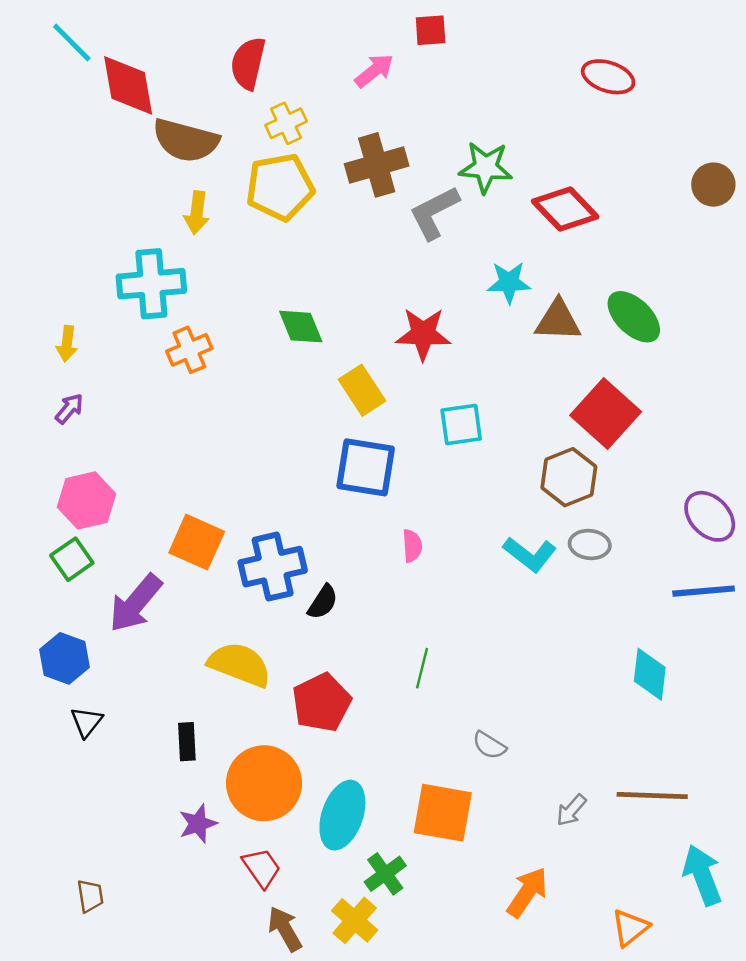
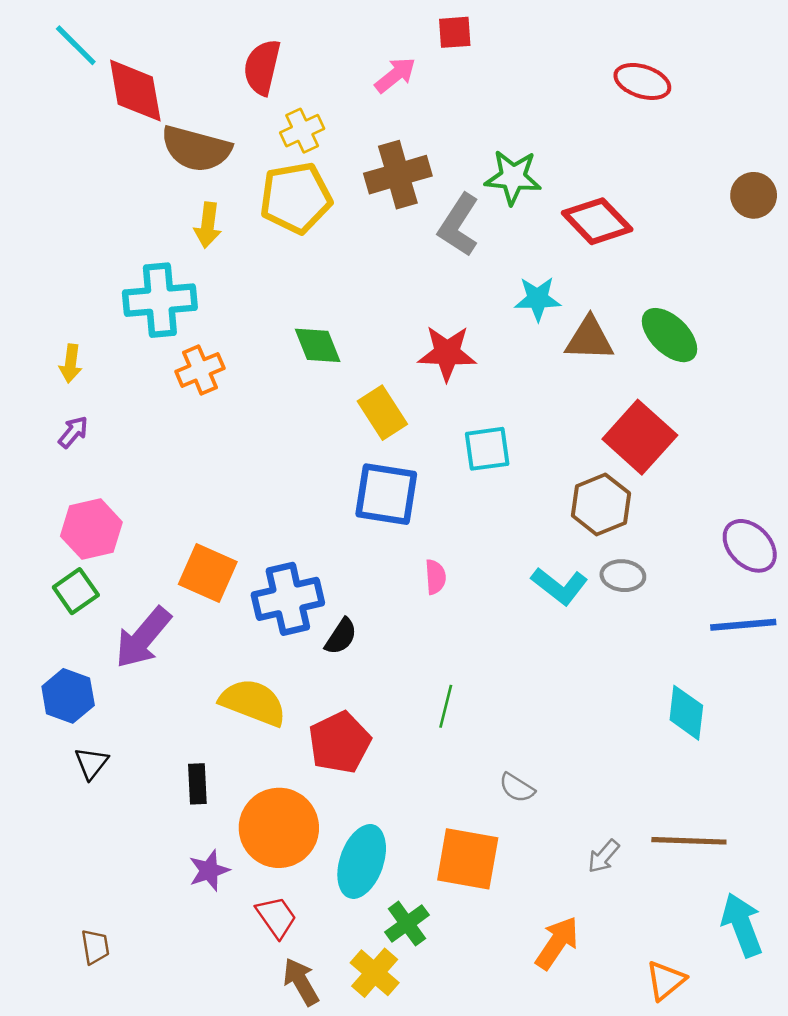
gray L-shape: (434, 213) -> (459, 225), turned -30

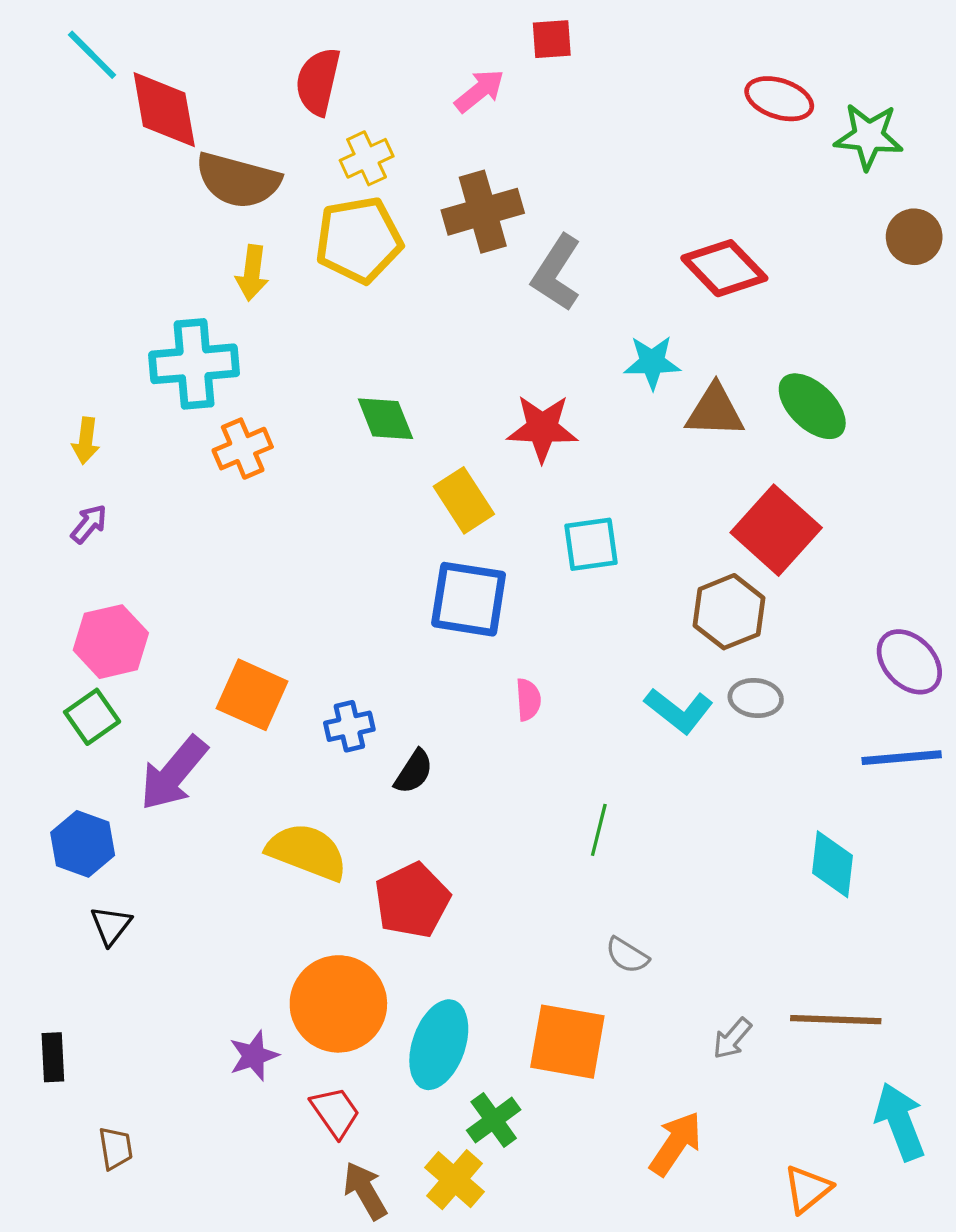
green star: (513, 177) -> (869, 136), moved
blue cross: (288, 599) -> (349, 726), size x0.6
green line: (446, 706) -> (599, 830), moved
black rectangle: (197, 784) -> (53, 1057), moved

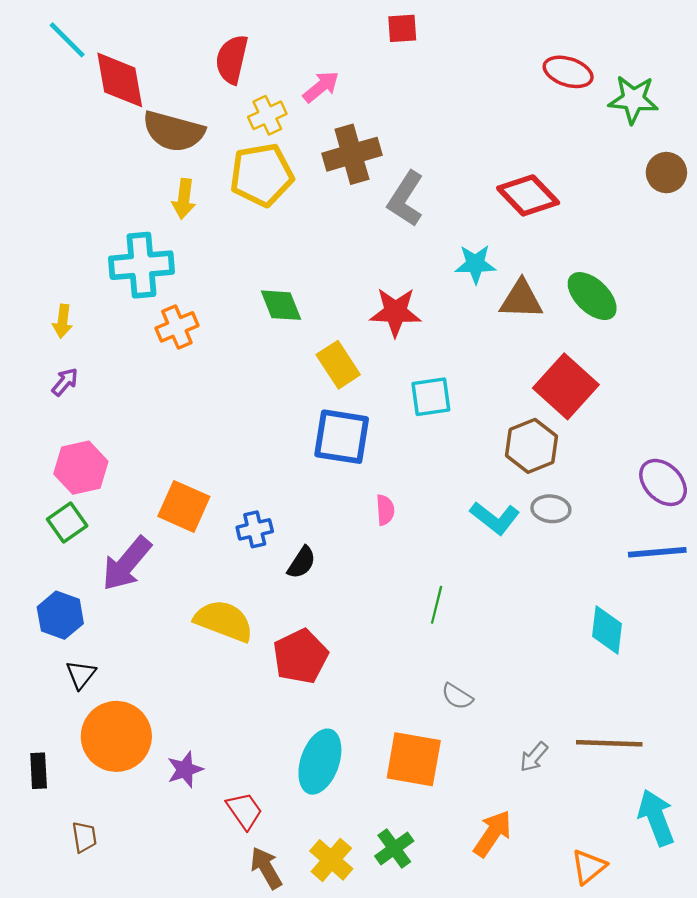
pink arrow: (480, 91) -> (321, 87), moved
orange circle: (338, 1004) -> (116, 736), moved
green cross: (494, 1120) -> (394, 848), moved

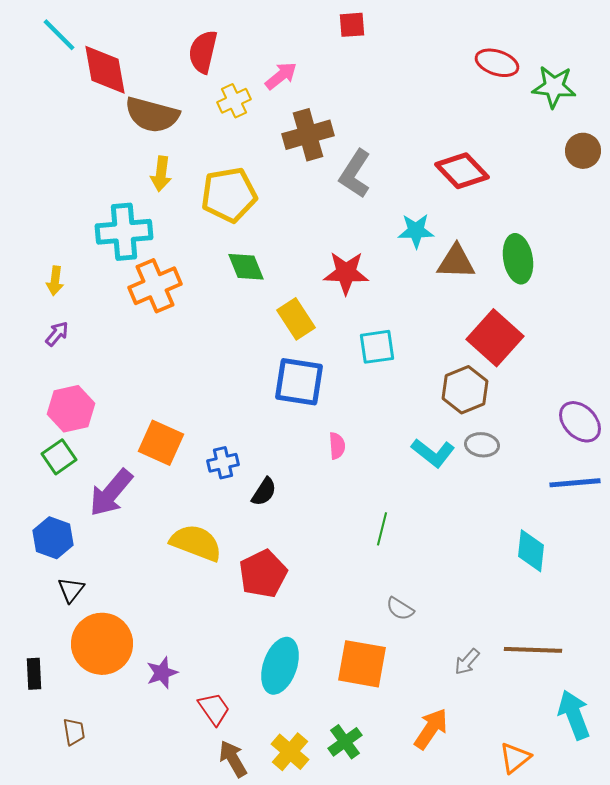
yellow pentagon: (262, 175) -> (229, 195), moved
green ellipse: (592, 296) -> (518, 259), turned 36
orange cross: (177, 327) -> (155, 286), size x1.4

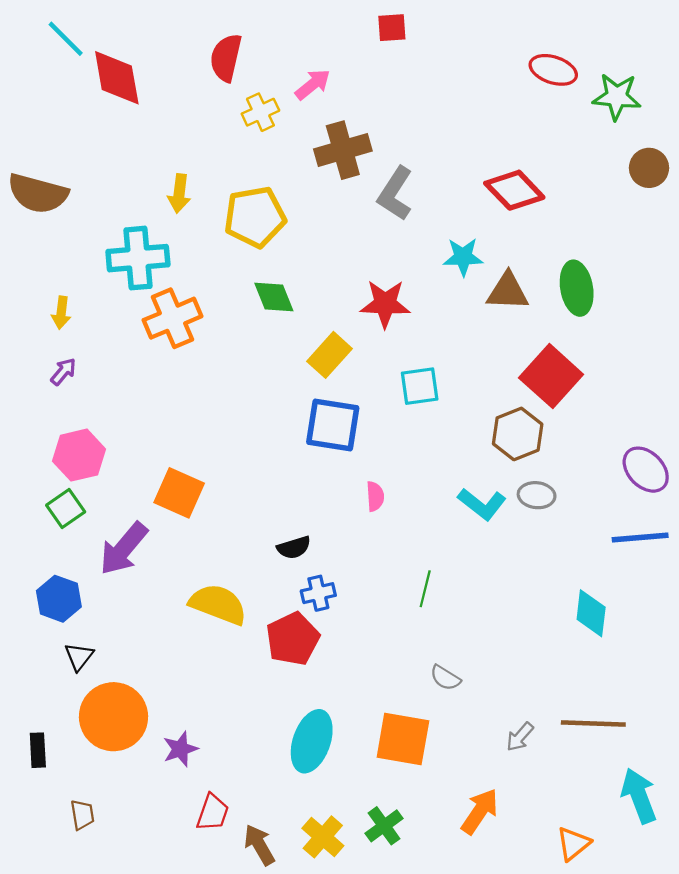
brown semicircle: (152, 115) -> (38, 193), moved
yellow rectangle: (296, 319) -> (329, 355), turned 75
blue cross: (223, 463) -> (318, 593), moved
black semicircle: (264, 492) -> (294, 548), turned 40
red trapezoid: (214, 709) -> (213, 812), moved, turned 54

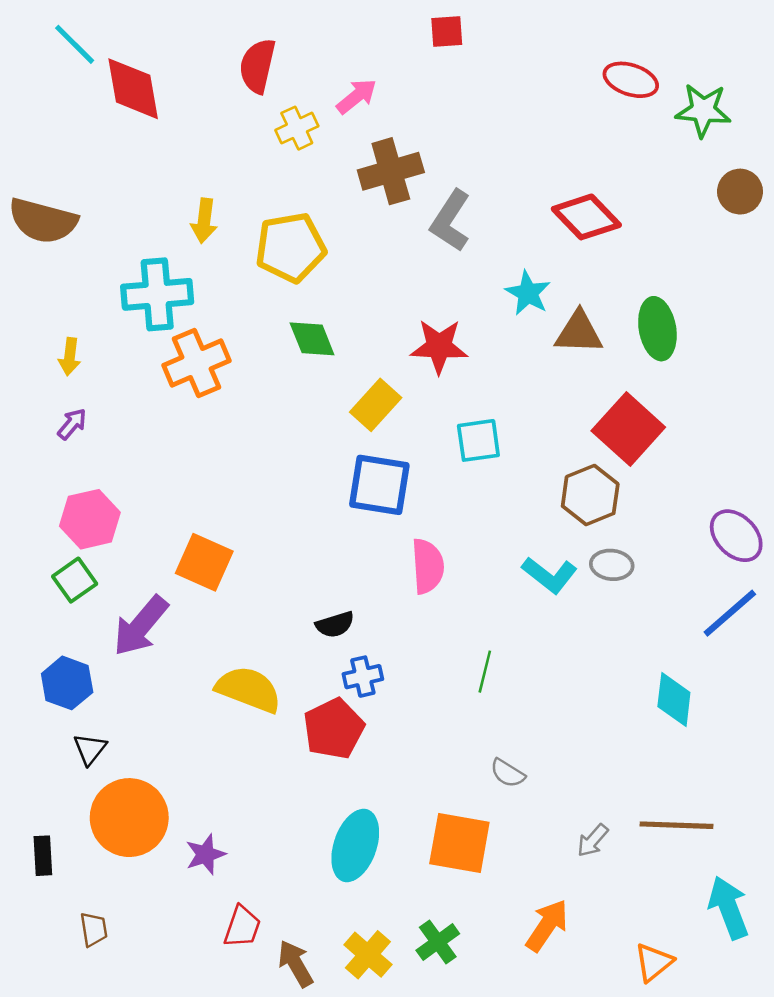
cyan star: (463, 257) -> (528, 293), turned 30
pink semicircle: (375, 496) -> (428, 566), size x1.6
blue line: (640, 537) -> (730, 613), turned -36

